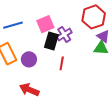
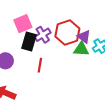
red hexagon: (94, 17) -> (67, 32), moved

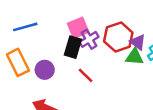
pink square: (23, 24) -> (78, 28), moved
red line: (40, 65) -> (85, 75), turned -56

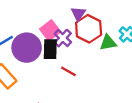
purple triangle: (138, 42) -> (78, 14), moved, turned 42
purple circle: (45, 70) -> (27, 48), moved, size x1.6

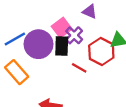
purple triangle: (78, 14) -> (90, 12), turned -42
red hexagon: (89, 29) -> (101, 52), moved

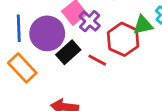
blue line: (15, 39) -> (19, 28), turned -60
black rectangle: (62, 46) -> (68, 52), moved, turned 48

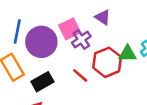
black rectangle: (68, 52) -> (42, 82), moved

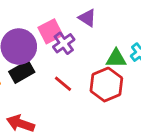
red hexagon: (107, 62) -> (106, 85), moved
black rectangle: (42, 82) -> (22, 72), moved

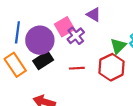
green triangle: (116, 58) -> (118, 46), turned -42
red line: (63, 84) -> (77, 68), turned -40

